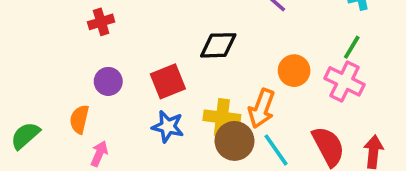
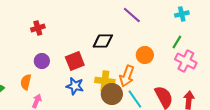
pink cross: (345, 81) -> (186, 61), moved

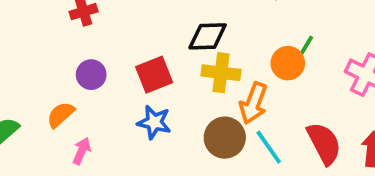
green line: (177, 42) -> (305, 48), moved
yellow cross: (105, 81) -> (221, 73), moved
orange semicircle: (26, 82) -> (61, 115), turned 35

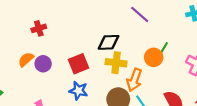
orange semicircle: (61, 115) -> (26, 59), moved

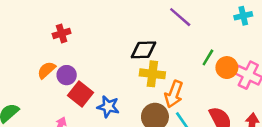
orange circle: (154, 57) -> (227, 68), moved
red square: (79, 64) -> (80, 94), moved, turned -30

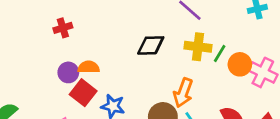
orange semicircle: (46, 70) -> (89, 67), moved, turned 42
yellow cross: (152, 74) -> (198, 47), moved

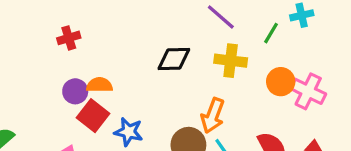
green line: (220, 54) -> (271, 33), moved

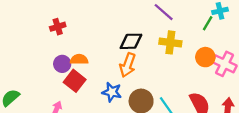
green line: (271, 33) -> (208, 23), moved
orange arrow: (213, 116) -> (128, 65), moved
blue star: (129, 132) -> (112, 92), moved

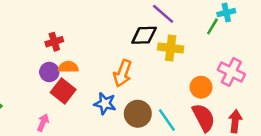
red cross: (58, 27) -> (54, 42), moved
black diamond: (131, 41) -> (144, 35), moved
orange circle: (205, 57) -> (201, 87), moved

